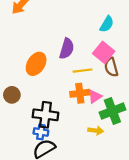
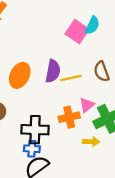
purple semicircle: (67, 49) -> (53, 71), moved
pink square: (104, 52) -> (77, 32), moved
orange cross: (80, 93) -> (69, 117), moved

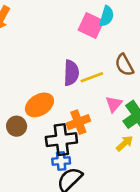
orange ellipse: (20, 75) -> (39, 105), moved, turned 40
orange cross: (69, 117) -> (78, 122), moved
yellow arrow: (91, 142) -> (125, 143), turned -35

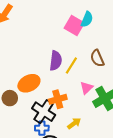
yellow line: (92, 77) -> (71, 65), turned -42
black cross: (61, 140) -> (44, 112), turned 35
yellow arrow: (125, 143) -> (74, 123), moved

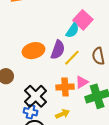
cyan semicircle: (87, 19) -> (72, 30), moved
orange ellipse: (29, 83) -> (33, 51), moved
orange cross: (58, 99) -> (65, 87), moved

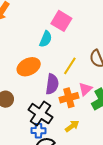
pink square: (83, 20) -> (61, 21), moved
cyan semicircle: (72, 30) -> (46, 39), moved
purple semicircle: (58, 50) -> (52, 84), moved

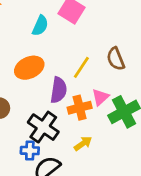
cyan semicircle: (46, 39) -> (40, 26), moved
blue cross: (38, 131) -> (30, 151), moved

